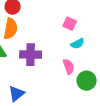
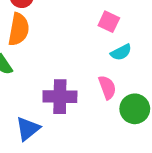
purple cross: (31, 55) -> (60, 97), moved

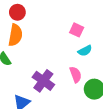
purple cross: (60, 97) -> (43, 81), turned 35

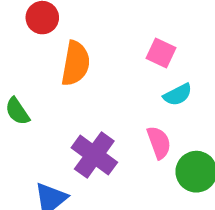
orange semicircle: (15, 35) -> (76, 63), moved

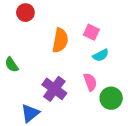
orange semicircle: (76, 63) -> (60, 40), moved

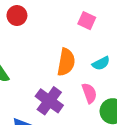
pink square: (91, 32) -> (87, 21), moved
orange semicircle: (60, 40) -> (66, 62), moved

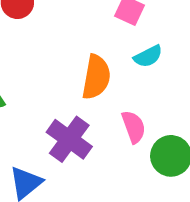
cyan semicircle: (101, 63) -> (148, 56), moved

